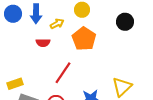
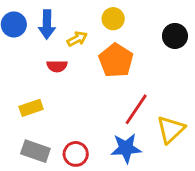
red line: (63, 73) -> (136, 109), moved
yellow rectangle: (15, 84) -> (31, 108), moved

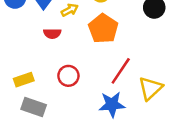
yellow rectangle: (31, 108) -> (24, 80), moved
red circle: (76, 154) -> (68, 76), moved

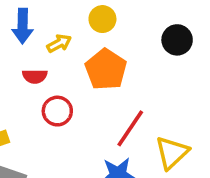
red circle: (68, 76) -> (57, 111), moved

